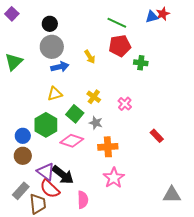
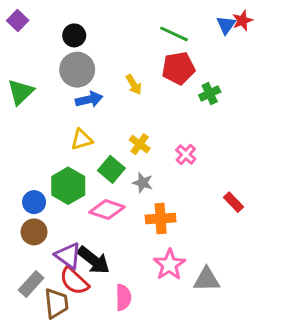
blue triangle: (152, 17) -> (226, 25), turned -40
green cross: (141, 63) -> (210, 93), turned -32
gray triangle: (172, 195) -> (207, 280), moved

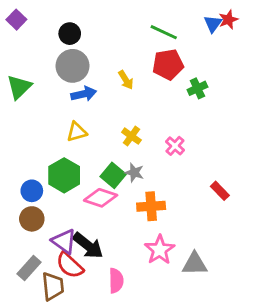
green square: (111, 169) -> (113, 175), moved

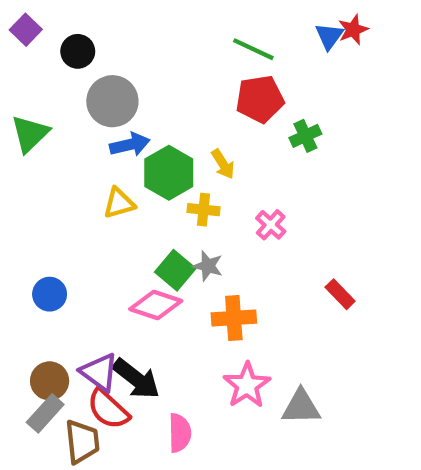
black circle: (70, 34) -> (78, 51), moved
yellow arrow: (126, 80) -> (223, 164), moved
yellow cross: (131, 136) -> (203, 210), turned -30
green hexagon: (64, 175) -> (169, 173), moved
brown circle: (32, 219) -> (50, 381), moved

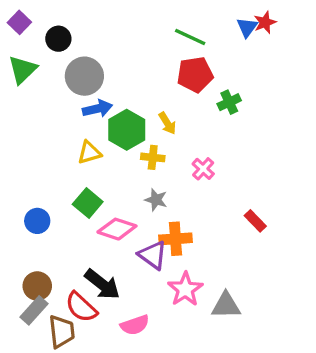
green triangle: (30, 134) -> (23, 70), moved
green square: (175, 270) -> (88, 203), moved
purple triangle: (99, 372) -> (153, 255), moved
pink semicircle: (180, 433) -> (135, 325), turned 72

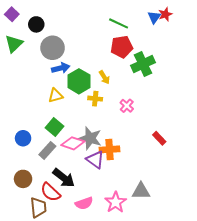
green cross: (229, 102) -> (143, 64), size x1.6
gray star: (156, 200) -> (90, 138), moved, size x1.6
pink star: (185, 289) -> (116, 202), moved
gray rectangle: (34, 310) -> (47, 150), moved

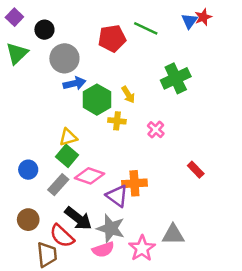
red pentagon: (122, 47) -> (112, 38), moved
yellow triangle: (56, 96) -> (68, 137), moved
gray star: (90, 138) -> (111, 228), moved

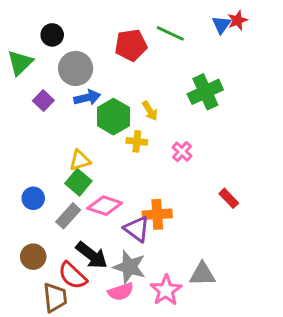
purple square: (14, 17) -> (43, 101), moved

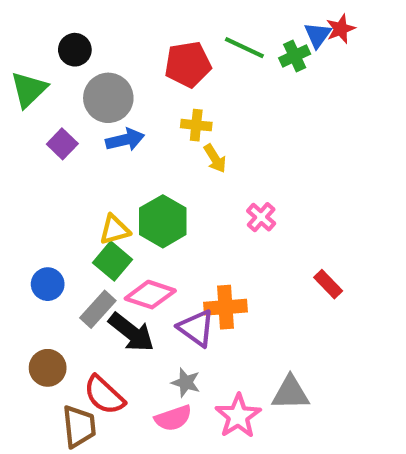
green cross: (205, 92) -> (295, 56), moved, size x0.6
green hexagon: (113, 117) -> (163, 221), moved
yellow cross: (137, 141) -> (196, 125), moved
black arrow: (92, 255) -> (131, 332), moved
gray star: (129, 267) -> (186, 382), size x0.6

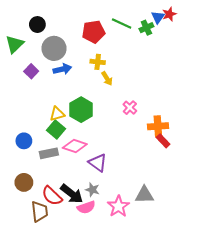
orange cross: (226, 307) -> (158, 126), moved
gray rectangle: (98, 309) -> (49, 153), turned 36
black arrow: (131, 332) -> (72, 194), moved

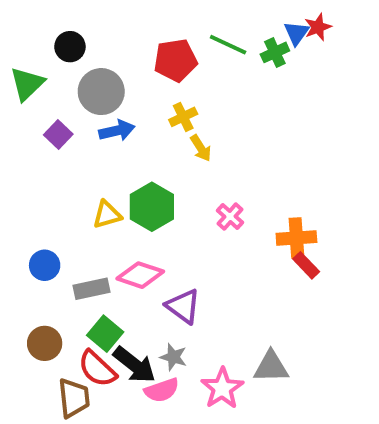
yellow cross: (98, 62) -> (183, 117), turned -32
pink cross: (130, 108) -> (230, 216), moved
green square: (56, 129) -> (105, 334), moved

